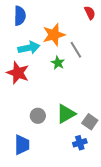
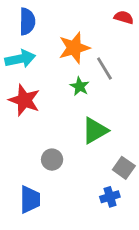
red semicircle: (90, 13) -> (124, 17), turned -48
cyan arrow: (29, 48) -> (20, 59), moved
green triangle: (66, 114) -> (95, 131), moved

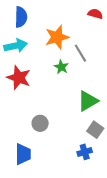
green triangle: (95, 131) -> (88, 101), moved

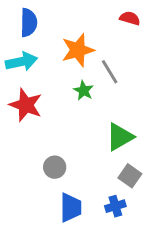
blue trapezoid: (23, 154) -> (71, 208), moved

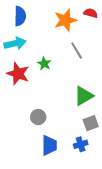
orange star: (78, 50) -> (65, 20), moved
green star: (84, 91) -> (44, 64), moved
gray square: (130, 176) -> (91, 123), turned 35

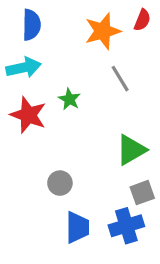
red semicircle: (91, 13) -> (142, 20), turned 96
blue cross: (81, 144) -> (126, 226), size x1.5

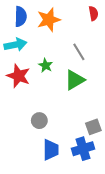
red semicircle: (142, 20) -> (93, 13), turned -32
orange star: (103, 31) -> (49, 20), moved
green triangle: (131, 150) -> (75, 80), moved

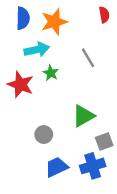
cyan arrow: (15, 45) -> (37, 50), moved
green triangle: (75, 80) -> (83, 116), moved
blue trapezoid: (51, 150) -> (57, 167), turned -115

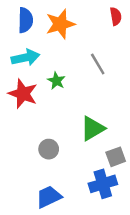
cyan arrow: (37, 50) -> (25, 58), moved
blue trapezoid: (57, 167) -> (49, 197), moved

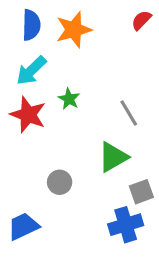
red semicircle: (116, 16) -> (141, 20), turned -126
cyan arrow: (25, 58) -> (31, 71), turned 148
gray line: (98, 64) -> (129, 113), moved
blue trapezoid: (49, 197) -> (23, 226), moved

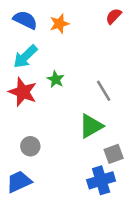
blue semicircle: (31, 25) -> (25, 20), turned -65
orange star: (74, 30) -> (59, 24), size x0.7
gray circle: (60, 182) -> (30, 146), moved

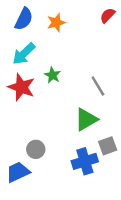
blue semicircle: (25, 20) -> (24, 19), turned 90
gray circle: (30, 146) -> (36, 149), moved
blue cross: (101, 180) -> (85, 161), moved

